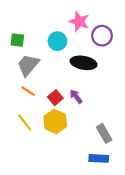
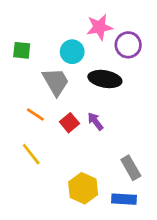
pink star: (79, 22) -> (99, 27), turned -30
gray trapezoid: (28, 65) -> (56, 82), moved, turned 110
yellow hexagon: (55, 122) -> (83, 188), moved

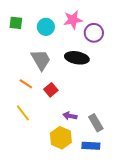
green square: (22, 50) -> (16, 23), moved
cyan circle: (72, 52) -> (46, 27), moved
purple arrow: (95, 121) -> (70, 116), moved, turned -40

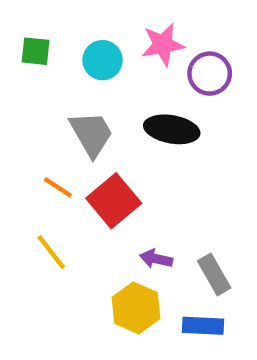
red square: (51, 90) -> (114, 201), size x1.6

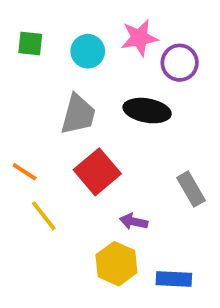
gray trapezoid: (91, 134) -> (78, 114), turned 45
orange line: (58, 187) -> (25, 172), moved
gray rectangle: (214, 274) -> (191, 189), moved

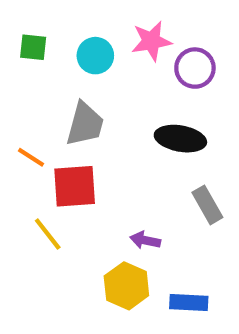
black ellipse: (147, 111) -> (180, 139), moved
orange line: (25, 172) -> (31, 157), moved
red square: (97, 172) -> (75, 186), moved, turned 36

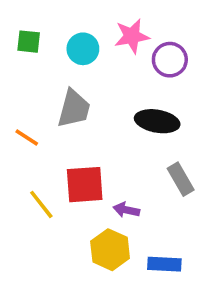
red square: (75, 186) -> (85, 185), moved

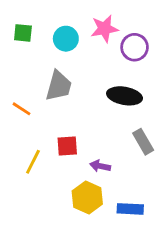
red square: (85, 185) -> (67, 146), size x0.7
yellow line: (41, 204) -> (33, 162), turned 65

